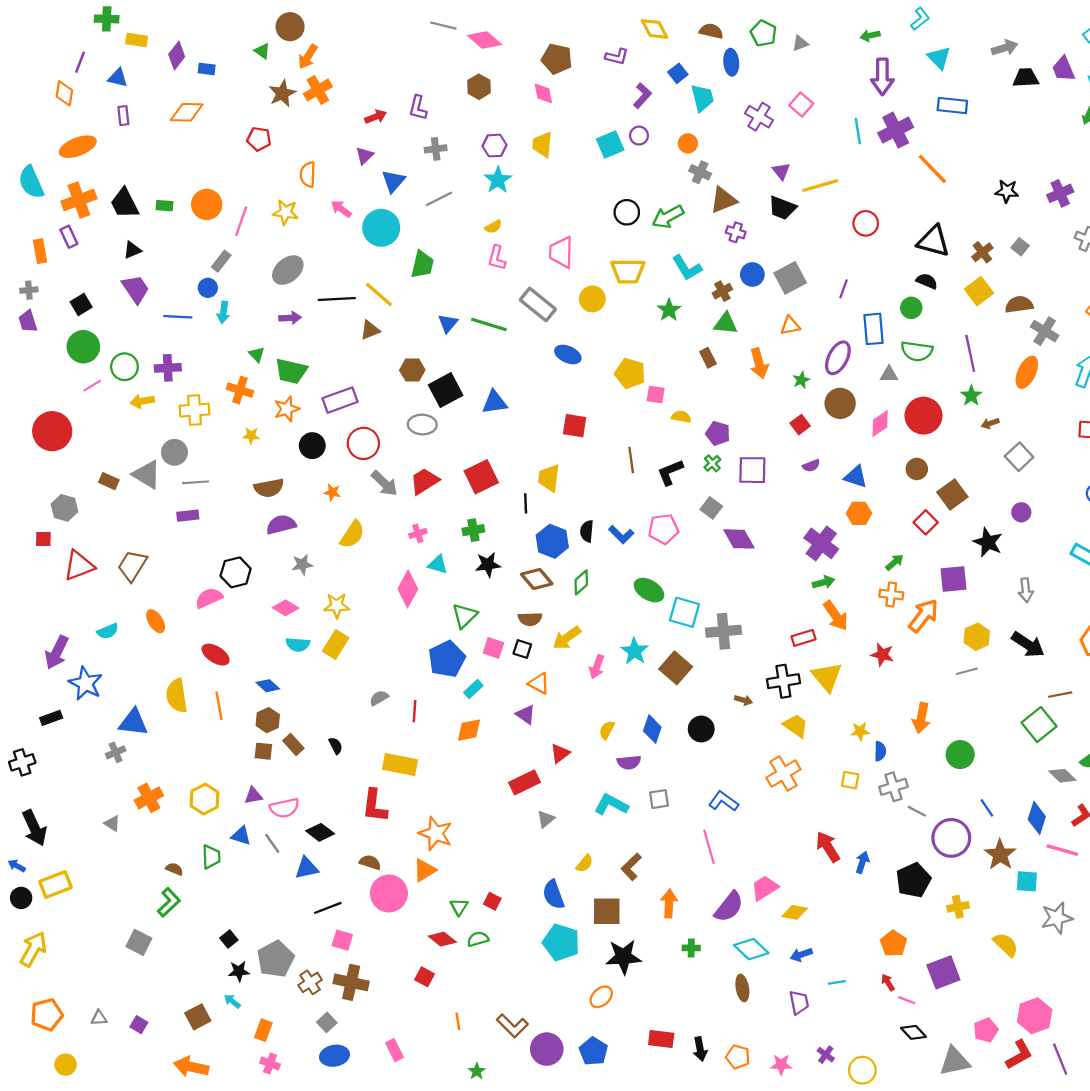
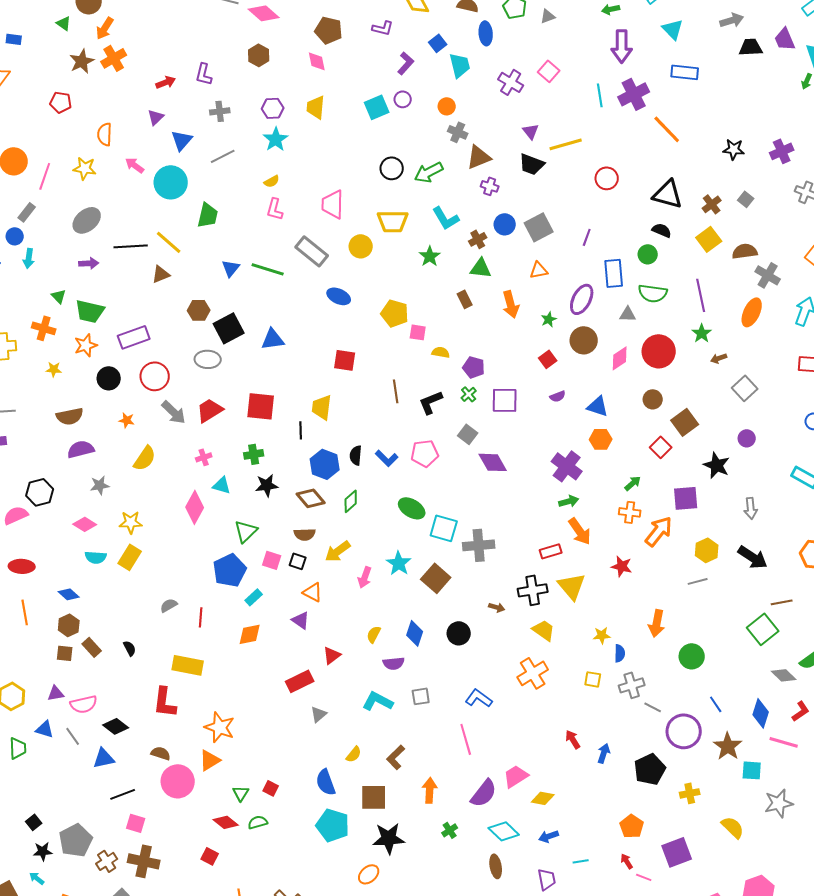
red square: (481, 477) -> (261, 406), turned 32
red ellipse: (216, 655) -> (22, 566), turned -30
red arrow: (828, 847) -> (573, 739), size x0.7
green cross: (691, 948) -> (450, 830), turned -35

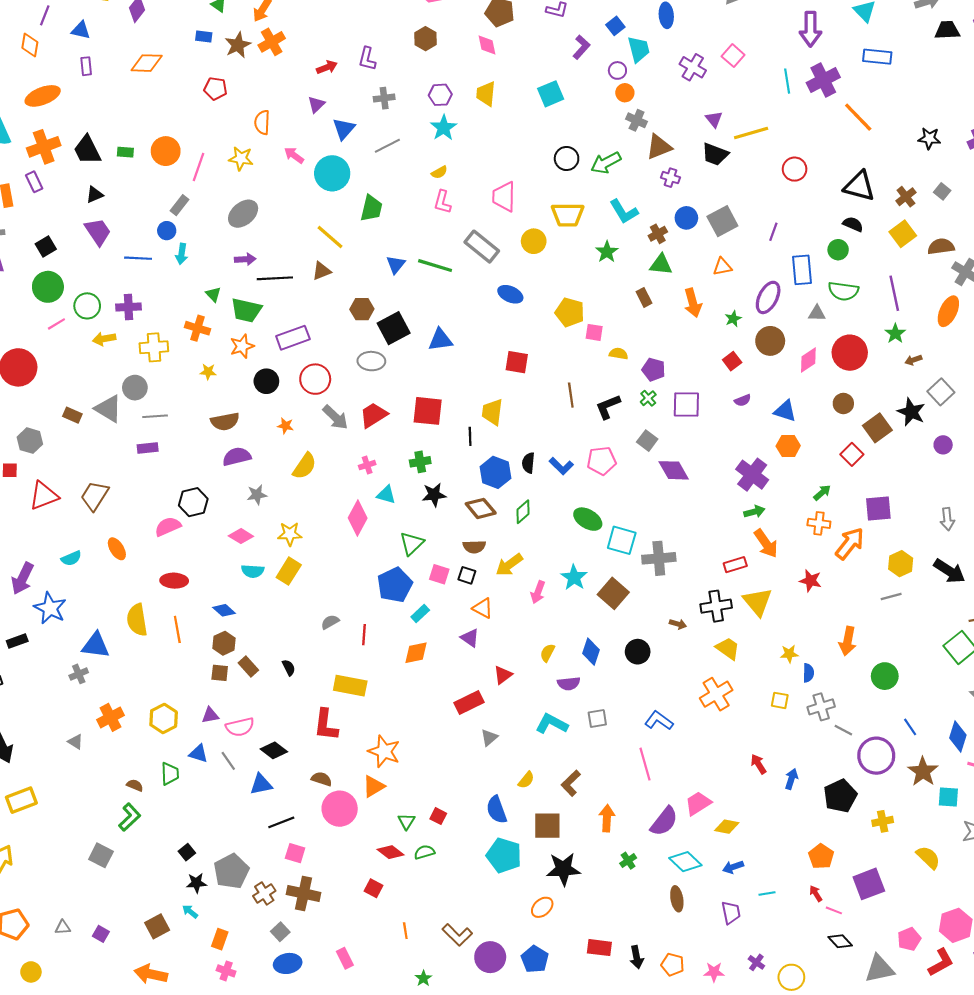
blue rectangle: (14, 39) -> (204, 37), moved
purple circle: (403, 99) -> (617, 70), moved
black line: (131, 246) -> (275, 278), moved
black star: (717, 465) -> (911, 412), moved

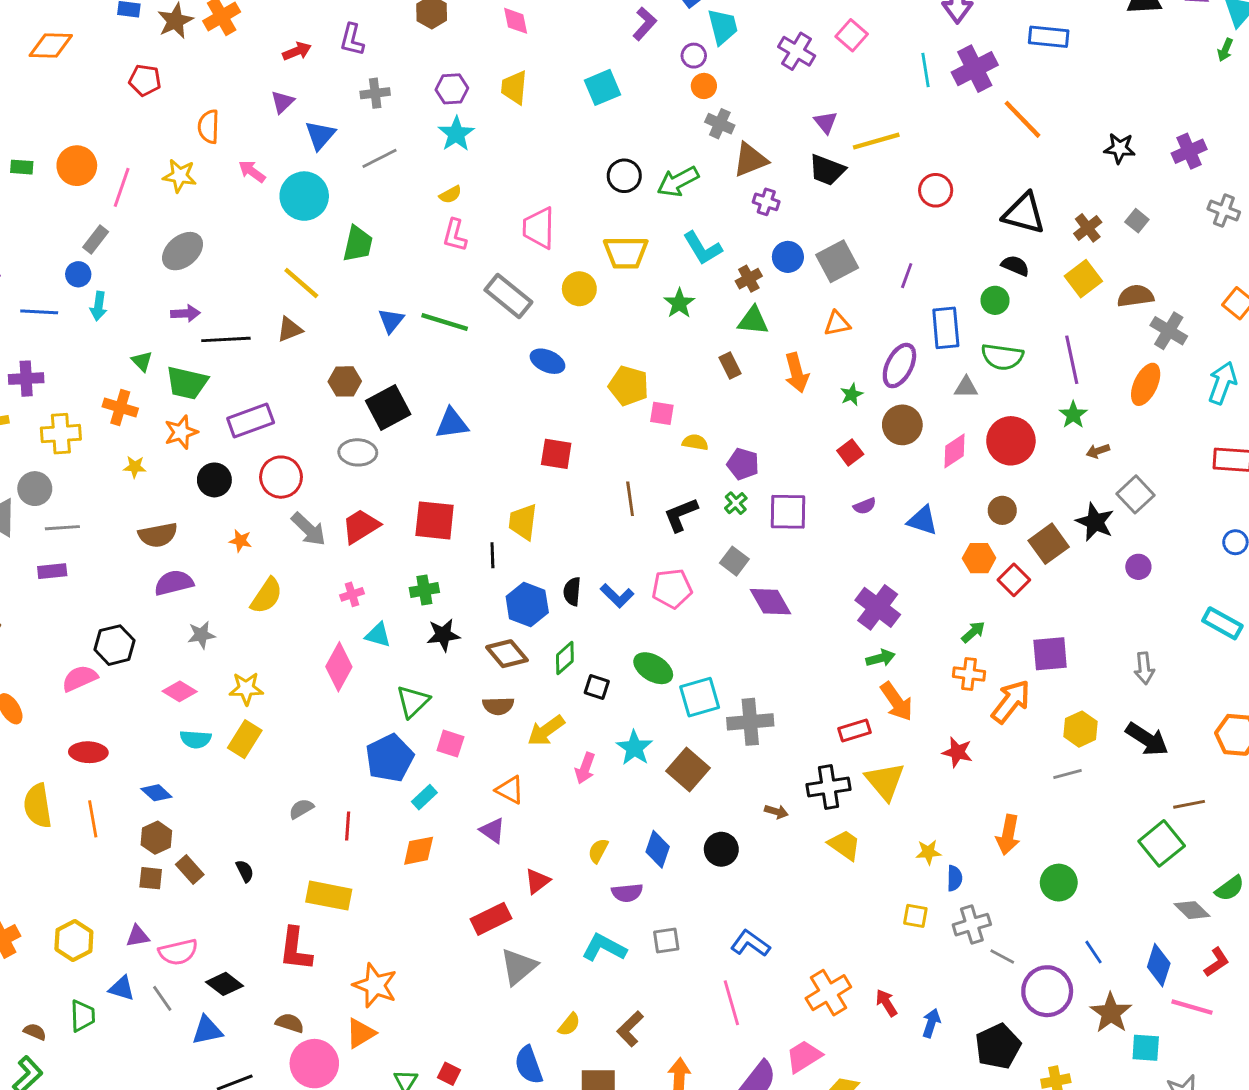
orange hexagon: (788, 446) -> (979, 558), moved
cyan square: (622, 540) -> (700, 697), turned -32
black square: (467, 575) -> (597, 687), moved
orange cross: (716, 694) -> (828, 993), moved
gray triangle: (489, 738) -> (519, 967), size x1.6

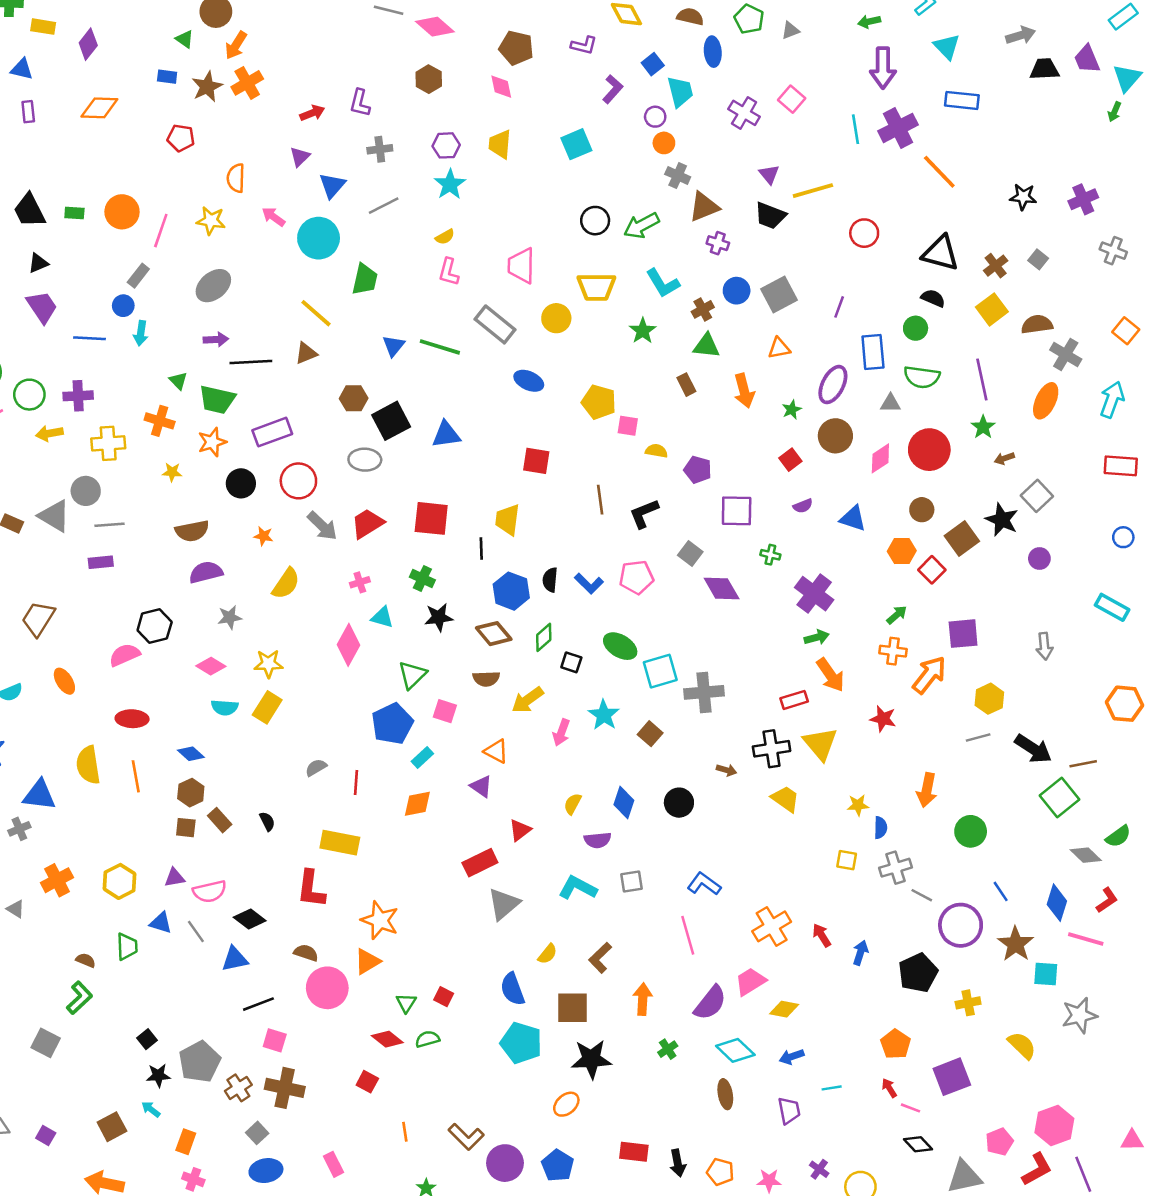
green cross: (736, 503) -> (770, 555), moved, turned -36
green cross: (424, 590) -> (422, 579), turned 35
black arrow: (1147, 739) -> (1033, 749), moved
brown square: (688, 770) -> (650, 734), size x0.7

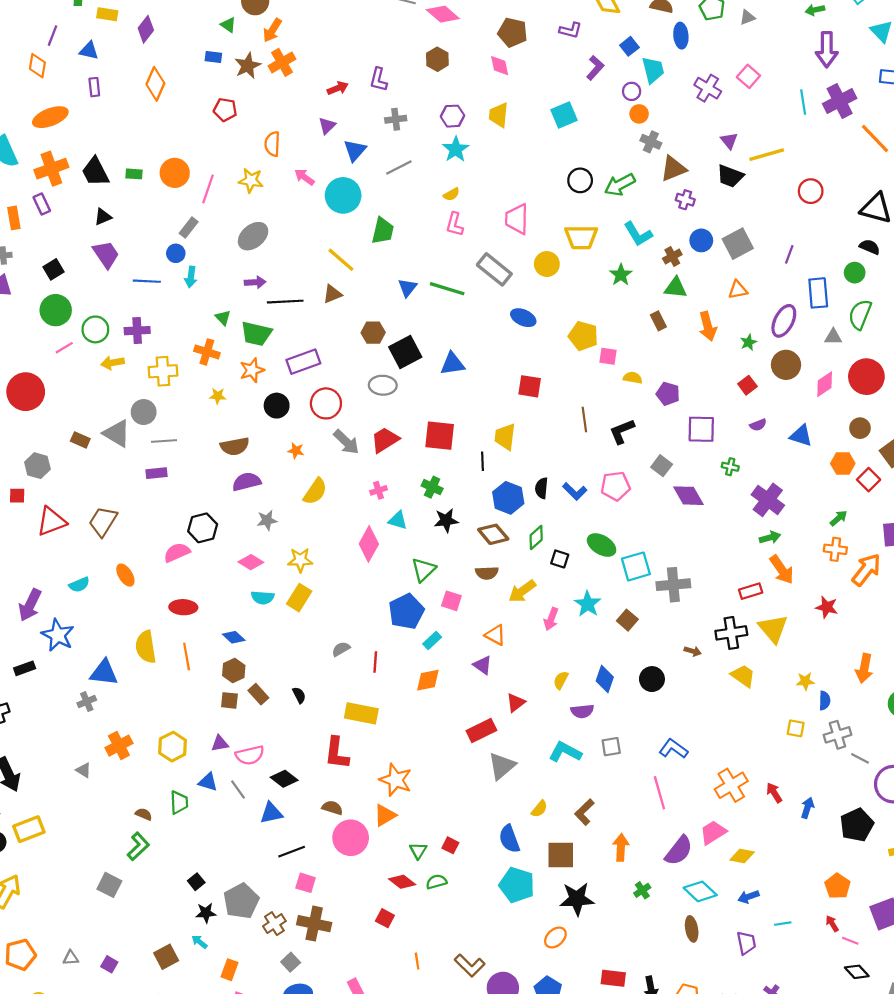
orange diamond: (99, 108) -> (155, 84), turned -68
green semicircle: (922, 377) -> (860, 314), turned 104

